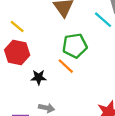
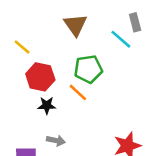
red hexagon: (17, 52) -> (40, 77), moved

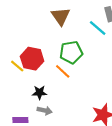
yellow line: (22, 47) -> (17, 66), moved
black star: (47, 105) -> (39, 93), moved

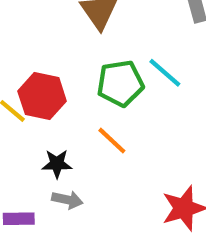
cyan line: (98, 28) -> (165, 73), moved
orange line: (63, 71) -> (112, 141), moved

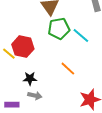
green pentagon: (120, 83) -> (59, 29), moved
orange line: (112, 141) -> (68, 69), moved

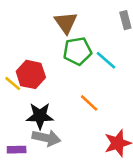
black star: (30, 79) -> (40, 116), size x1.5
gray arrow: (35, 96) -> (46, 138), size x1.5

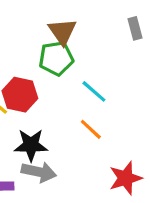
green pentagon: (77, 51) -> (56, 58), moved
cyan line: (106, 60) -> (94, 91), moved

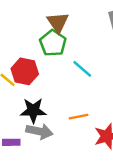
green pentagon: (56, 58) -> (53, 43), turned -30
orange line: (91, 129) -> (79, 117), moved, turned -54

